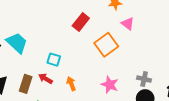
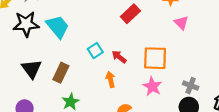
orange square: (106, 45) -> (155, 58), moved, turned 30
cyan square: (54, 60) -> (95, 51), turned 32
red arrow: (45, 79) -> (119, 57), moved

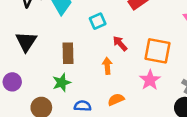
cyan square: (95, 51) -> (98, 21), moved
brown rectangle: (61, 73) -> (68, 53), moved, turned -36

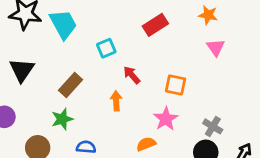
orange square: (158, 51) -> (176, 85), size x0.7
brown rectangle: (68, 53) -> (71, 85), turned 42
orange semicircle: (116, 100) -> (146, 144), moved

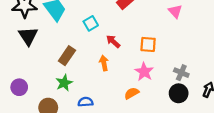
black triangle: (22, 70) -> (28, 36), moved

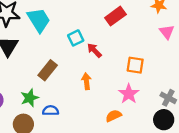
red arrow: (113, 41) -> (94, 50), moved
green star: (64, 83) -> (30, 98), moved
blue semicircle: (85, 102) -> (51, 111), moved

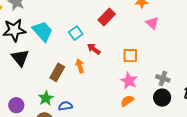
cyan square: (76, 38) -> (76, 33), moved
orange arrow: (87, 81) -> (80, 66), moved
orange semicircle: (114, 116) -> (127, 101), moved

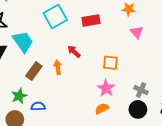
red rectangle: (107, 17) -> (91, 21), turned 30
cyan trapezoid: (42, 31) -> (23, 42), moved
cyan square: (76, 33) -> (55, 17), moved, size x1.6

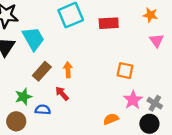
red arrow: (74, 52) -> (62, 94), moved
pink star: (106, 88) -> (133, 100), moved

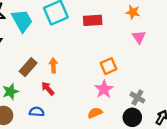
cyan trapezoid: (33, 39) -> (22, 21), moved
orange square: (125, 71) -> (109, 66), turned -35
pink star: (133, 100) -> (104, 89), moved
blue semicircle: (43, 110) -> (37, 112), moved

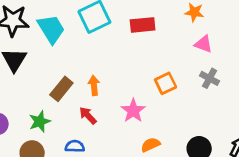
pink triangle: (139, 37) -> (203, 44), turned -32
pink star: (104, 89) -> (133, 111), moved
gray cross: (137, 97) -> (210, 78), moved

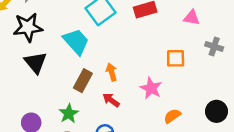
cyan trapezoid: (51, 29) -> (76, 42), moved
pink triangle: (203, 44) -> (192, 18), moved
orange square: (166, 83) -> (176, 58), turned 36

